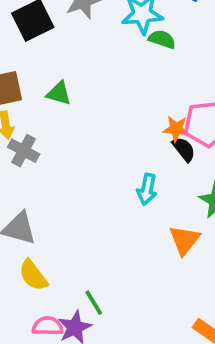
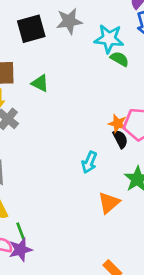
green line: (94, 303) -> (21, 232), moved

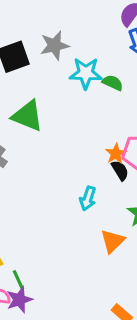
cyan star: (109, 39) -> (86, 73), moved
green triangle: (40, 83) -> (28, 116), size x1.6
orange star: (118, 124) -> (116, 154), turned 30

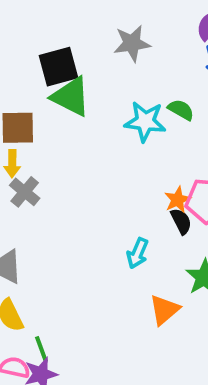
gray star: (55, 45) -> (132, 43), moved
cyan star: (86, 73) -> (145, 122), moved
green triangle: (28, 116) -> (71, 97), moved

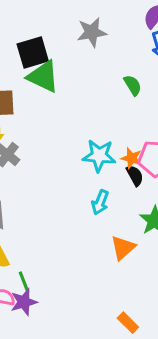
green semicircle: (181, 110) -> (133, 85), turned 30
cyan star: (145, 122) -> (99, 156), moved
orange star: (178, 200) -> (132, 158), turned -30

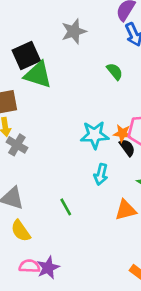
orange triangle: (123, 248) -> (126, 210), turned 35
green line: (24, 282) -> (66, 207), moved

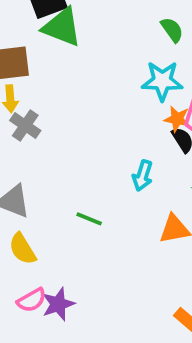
cyan star: (95, 135) -> (162, 81), moved
green line: (66, 207) -> (89, 219), turned -42
pink semicircle: (29, 266) -> (32, 300), turned 144

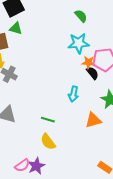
green triangle: (62, 27) -> (16, 28), moved, size x0.6
yellow semicircle: (22, 249) -> (48, 142), moved

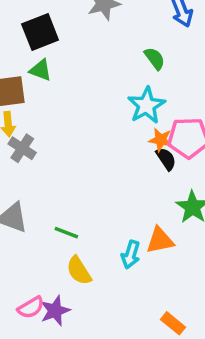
cyan star: (79, 43) -> (146, 105), turned -30
cyan arrow: (73, 94) -> (131, 254), moved
green line: (48, 120) -> (66, 233), moved

